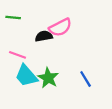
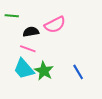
black semicircle: (44, 36) -> (31, 32), moved
pink line: (17, 55) -> (28, 49), moved

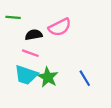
cyan trapezoid: (24, 69) -> (26, 75), turned -30

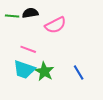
black semicircle: (34, 35) -> (30, 13), moved

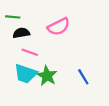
black semicircle: (30, 13) -> (21, 33), moved

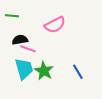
black semicircle: (21, 33) -> (20, 40), moved
cyan trapezoid: (26, 74) -> (24, 69), turned -125

